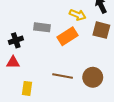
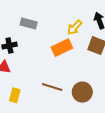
yellow arrow: (78, 15) -> (75, 27), turned 105
gray rectangle: (42, 27) -> (29, 24), moved

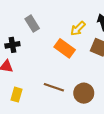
gray rectangle: (29, 24) -> (32, 24), turned 42
orange rectangle: (62, 48) -> (65, 48), turned 60

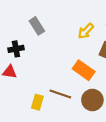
orange rectangle: (65, 48) -> (84, 70), moved
yellow rectangle: (16, 95) -> (37, 102), moved

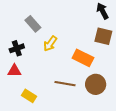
yellow arrow: (86, 31) -> (50, 44), moved
yellow rectangle: (37, 102) -> (29, 96), moved, turned -64

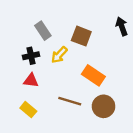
brown square: (103, 36) -> (81, 36), moved
black cross: (17, 48) -> (31, 56), moved
red triangle: (14, 71) -> (31, 80), moved

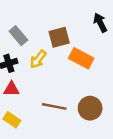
brown square: (81, 36) -> (59, 37), turned -30
orange rectangle: (93, 75) -> (81, 58), moved

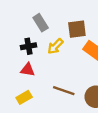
yellow rectangle: (12, 120) -> (24, 97), turned -72

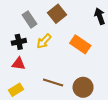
brown square: (77, 29) -> (57, 14), moved, turned -30

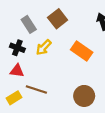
black cross: (19, 42) -> (17, 48), turned 32
brown line: (53, 82) -> (36, 90), moved

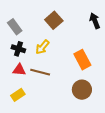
gray rectangle: (29, 24) -> (15, 27), moved
orange rectangle: (82, 51) -> (82, 60), moved, turned 30
brown line: (36, 90) -> (40, 72), moved

